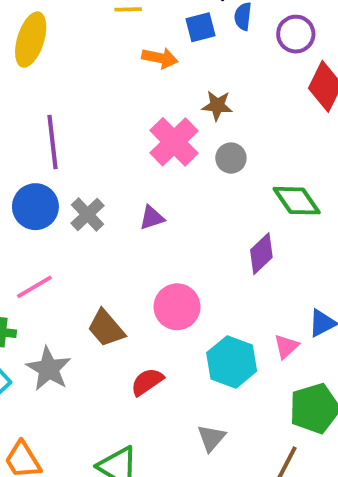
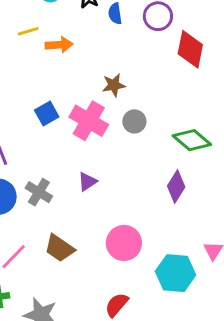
blue square: (201, 27) -> (47, 113), moved
orange arrow: (160, 58) -> (59, 45), moved
brown trapezoid: (106, 328) -> (59, 248), moved

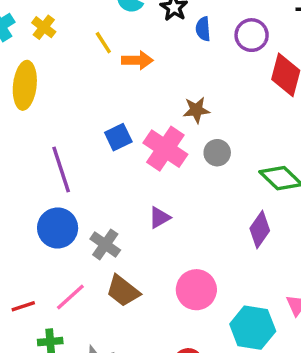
yellow line: (28, 31) -> (103, 43), turned 70
gray cross: (39, 192) -> (105, 244), moved

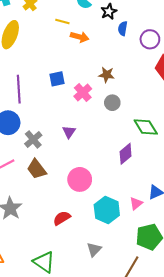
yellow line: (103, 43) -> (62, 22), turned -56
pink cross: (165, 149) -> (83, 93), size x0.7
purple triangle: (159, 218) -> (69, 132), turned -40

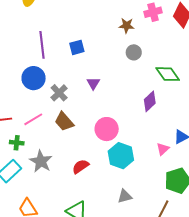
blue square: (57, 79) -> (77, 47), moved
pink cross: (83, 93) -> (153, 12), moved, turned 30
cyan hexagon: (107, 210) -> (121, 156), moved
red semicircle: (62, 218) -> (81, 166), moved
gray triangle: (94, 249) -> (125, 196), turned 35

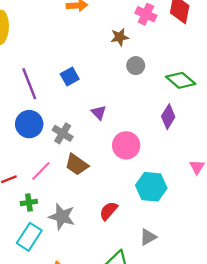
pink cross: (153, 12) -> (146, 14), turned -36
pink circle: (107, 129) -> (126, 145), moved
gray triangle: (125, 196) -> (148, 237), moved

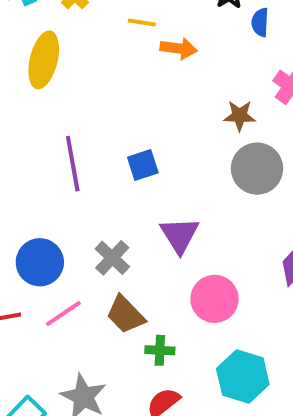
gray circle: (136, 66) -> (257, 169), size x1.6
purple triangle: (99, 113) -> (180, 235), size x1.5
blue circle: (29, 124) -> (40, 262), moved
green cross: (29, 202) -> (160, 350), moved

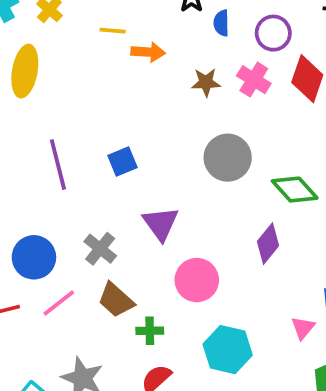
brown star: (240, 116) -> (206, 82), moved

